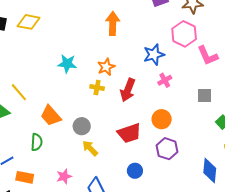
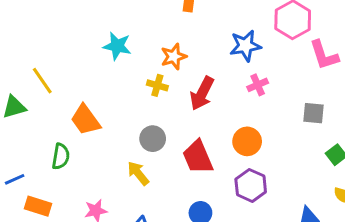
gray circle: (82, 126) -> (153, 139), moved
red trapezoid: (129, 133) -> (198, 157), turned 80

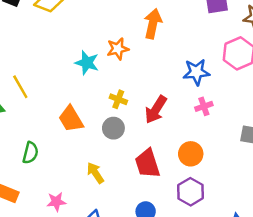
orange star: (174, 57) -> (118, 49), moved
orange trapezoid: (85, 120) -> (71, 119), moved
gray circle: (153, 139) -> (113, 128), moved

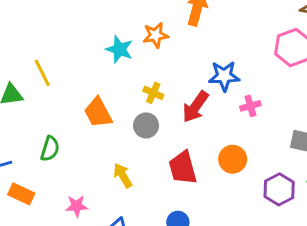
blue star: (196, 72) -> (224, 76), moved
purple hexagon: (191, 192) -> (279, 189), moved

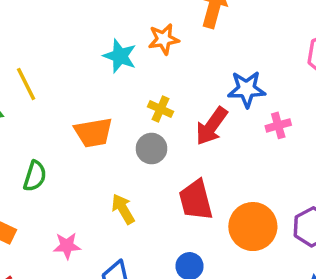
orange trapezoid: (98, 113) -> (93, 133), turned -72
orange circle: (233, 159) -> (253, 227), moved, size x1.4

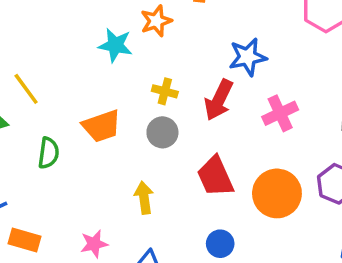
pink cross: (278, 125) -> (280, 113), moved, size x1.4
green semicircle: (35, 176) -> (48, 153), moved
yellow arrow: (123, 209) -> (144, 198), turned 32

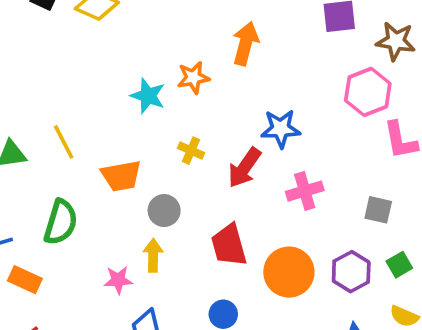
yellow line: (26, 89) -> (64, 142), moved
gray circle: (162, 132) -> (164, 211), moved
green semicircle: (48, 153) -> (61, 222), moved, size x1.4
pink star: (94, 244) -> (118, 280), moved

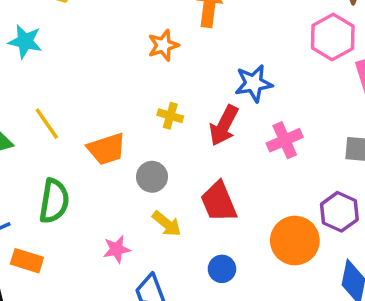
cyan star: (148, 96) -> (25, 41), moved
yellow arrow: (153, 255) -> (167, 224), moved, turned 136
orange circle: (289, 272) -> (295, 241), moved

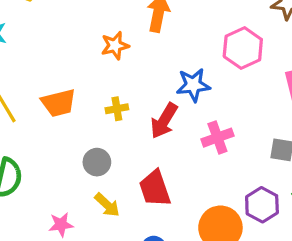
pink hexagon: (333, 37) -> (243, 48), moved
yellow cross: (170, 116) -> (117, 109), turned -30
orange trapezoid: (106, 149) -> (59, 103), moved

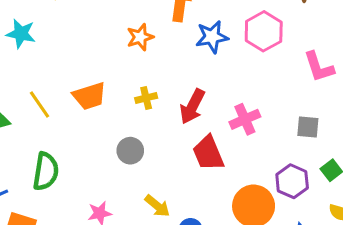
blue star: (193, 85) -> (212, 37), moved
red trapezoid: (155, 188) -> (208, 153), moved
yellow arrow: (107, 205) -> (157, 206), moved

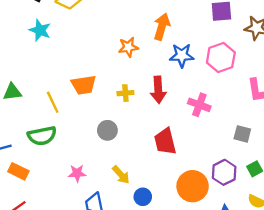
yellow line: (39, 105) -> (53, 102), moved
red arrow: (192, 106) -> (158, 90), moved, turned -40
pink cross: (245, 119) -> (199, 105), moved, turned 35
green semicircle: (46, 171) -> (42, 136), turned 60

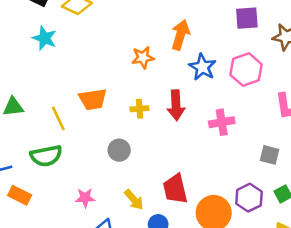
blue star: (182, 55) -> (202, 67), turned 30
pink cross: (199, 105) -> (222, 122), turned -30
red trapezoid: (165, 141) -> (175, 189), moved

